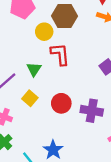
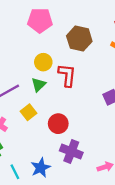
yellow circle: (44, 32) -> (43, 62), moved
purple cross: (92, 111) -> (71, 152), moved

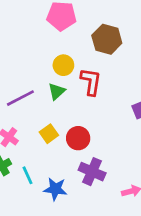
yellow square: (28, 112) -> (49, 134), moved
blue star: (41, 168) -> (55, 189), turned 30
cyan line: (15, 172) -> (28, 175), moved

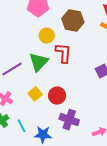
yellow circle: (63, 65) -> (47, 36), moved
green triangle: (57, 91) -> (39, 62), size x1.5

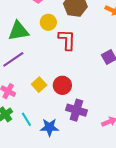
green triangle: (39, 62) -> (18, 31), moved, turned 40

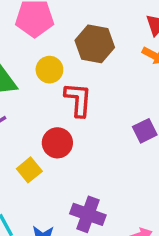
red circle: (62, 85) -> (57, 143), moved

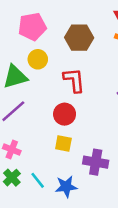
yellow circle: (49, 70) -> (38, 59), moved
yellow square: (29, 170) -> (63, 144), moved, turned -30

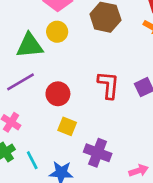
red L-shape: (74, 80) -> (108, 85), moved
red circle: (65, 114) -> (58, 94), moved

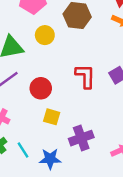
yellow circle: (57, 32) -> (45, 35), moved
purple cross: (98, 153) -> (81, 138), turned -35

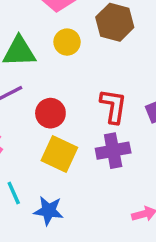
yellow square: (52, 117) -> (59, 154), size x1.5
purple cross: (81, 138) -> (113, 151), moved

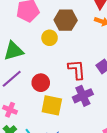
yellow circle: (67, 42) -> (50, 38), moved

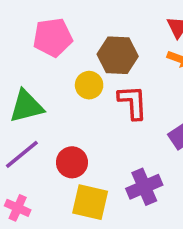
red L-shape: (77, 70) -> (133, 102), moved

